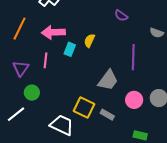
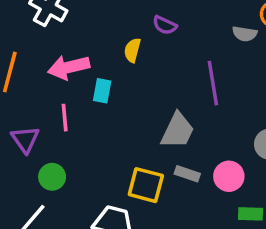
purple semicircle: (121, 15) -> (165, 25), moved
yellow semicircle: (89, 41) -> (132, 50), moved
pink circle: (134, 100) -> (229, 176), moved
gray rectangle: (107, 115) -> (187, 174), moved

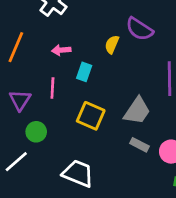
purple semicircle: (165, 25) -> (139, 29), size x1.5
pink arrow: (69, 67) -> (61, 50), size x0.6
yellow square: (146, 185) -> (91, 116), moved

